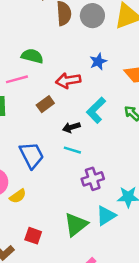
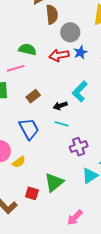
gray circle: (92, 16) -> (70, 32), moved
red arrow: (68, 80) -> (59, 55), moved
brown rectangle: (45, 104) -> (33, 96), moved
green triangle: (76, 225) -> (54, 182), moved

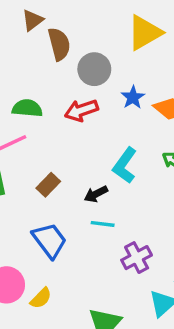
blue star: (80, 52) -> (133, 97), moved

